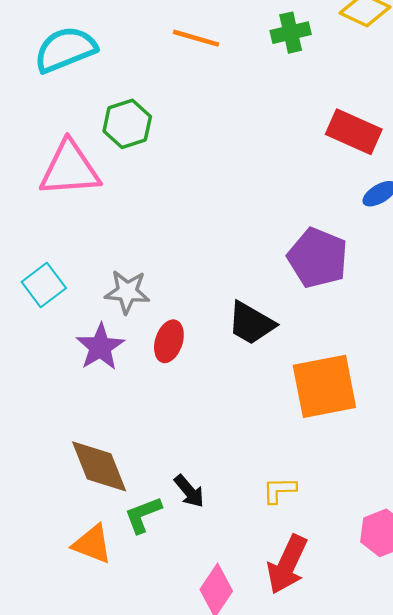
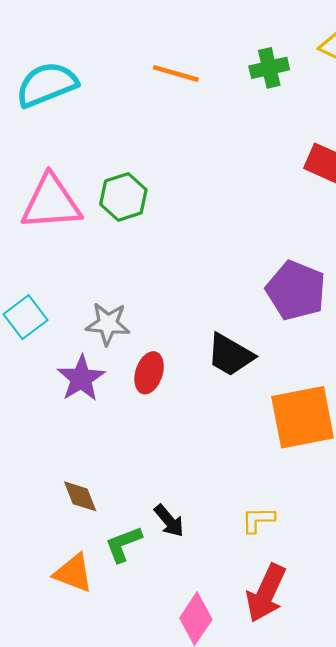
green hexagon: (127, 124) -> (123, 197), moved
brown diamond: (99, 466) -> (80, 496), size x0.6

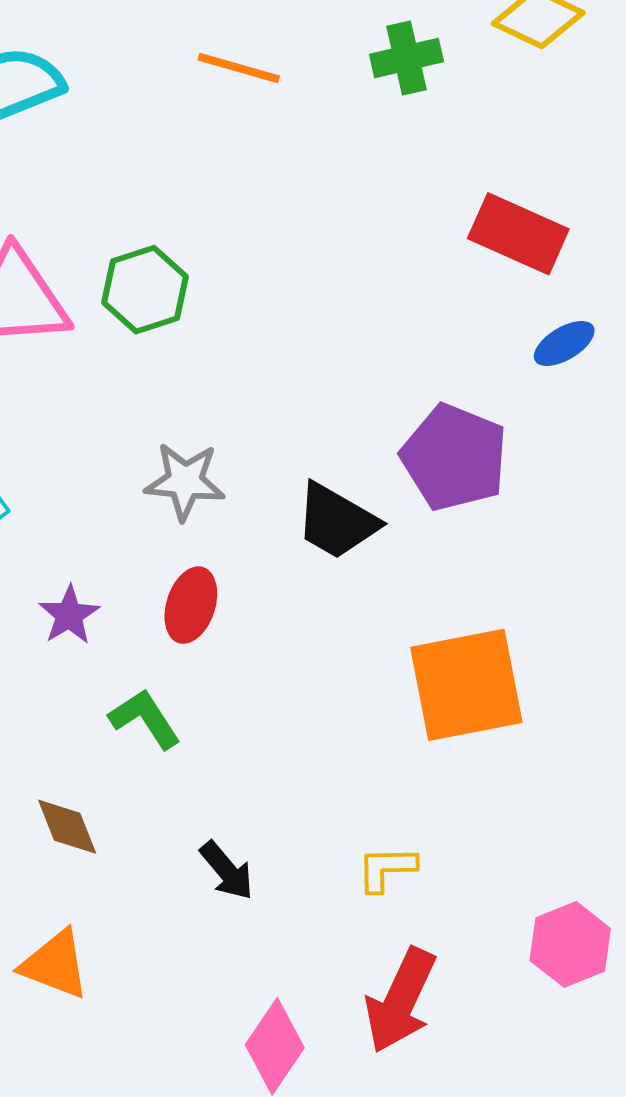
gray star: (108, 324) -> (185, 481), moved
black trapezoid: (230, 355) -> (337, 521), moved
purple star: (81, 378) -> (69, 615), size x0.7
green L-shape: (123, 544) -> (145, 719), moved, turned 78

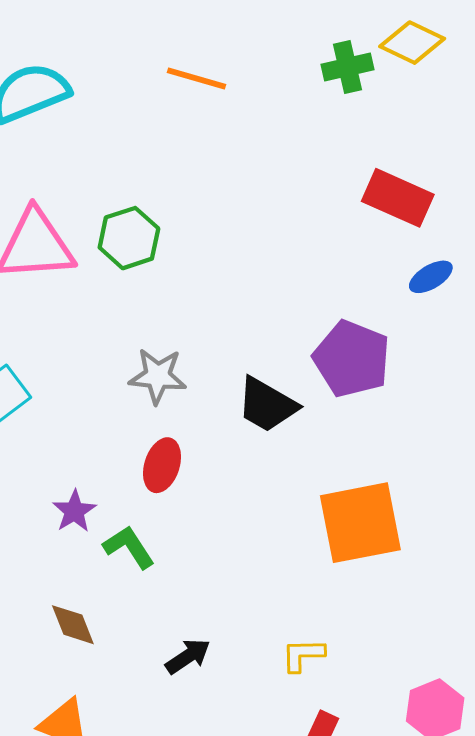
green cross: (406, 58) -> (347, 67), moved
purple star: (69, 615) -> (74, 511), moved
black arrow: (227, 871) -> (188, 656), turned -84

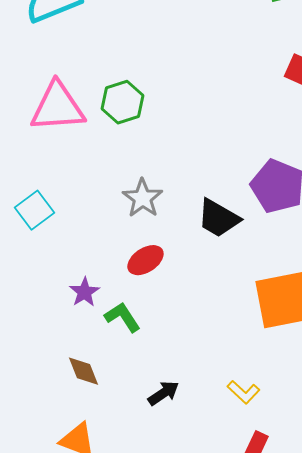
gray star: (158, 376) -> (142, 198), turned 30
red ellipse: (162, 465) -> (145, 260), turned 39
yellow L-shape: (303, 655) -> (243, 392), turned -136

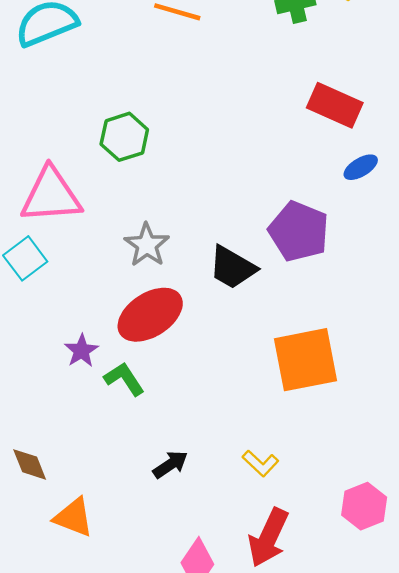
pink triangle: (57, 107) -> (51, 195), moved
red ellipse: (145, 260) -> (150, 315), size x1.6
brown diamond: (83, 371) -> (30, 464), moved

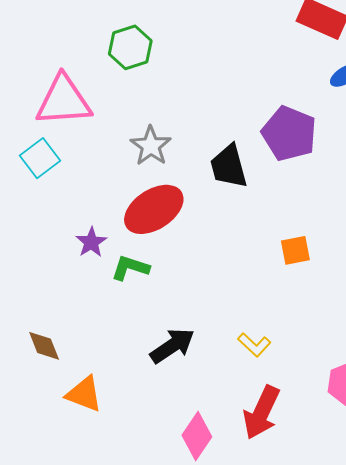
black trapezoid: (232, 267) -> (229, 166), turned 45
orange square: (306, 360) -> (295, 250), size x0.5
green L-shape: (124, 379) -> (130, 268), turned -39
black arrow: (170, 464) -> (172, 346), size x1.4

